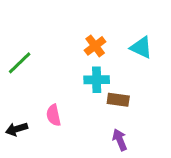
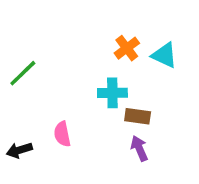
orange cross: (95, 46) -> (127, 48), moved
purple arrow: (120, 140) -> (139, 148), moved

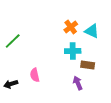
cyan cross: (112, 93) -> (73, 51), moved
brown rectangle: (138, 116) -> (88, 65), moved

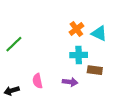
purple arrow: (78, 83) -> (70, 82), moved, turned 120

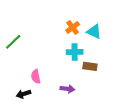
purple arrow: (70, 82) -> (67, 89), moved
black arrow: (12, 91) -> (24, 94), moved

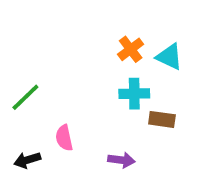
green line: (13, 42) -> (25, 97), moved
black arrow: (24, 94) -> (27, 160), moved

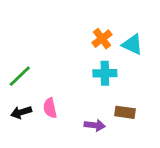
brown rectangle: (162, 119) -> (125, 112), moved
black arrow: (27, 160) -> (21, 112), moved

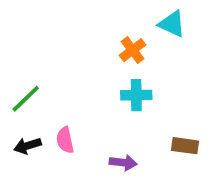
cyan triangle: (132, 44) -> (172, 24), moved
brown rectangle: (125, 112) -> (185, 146), moved

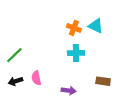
cyan triangle: (172, 24) -> (96, 26), moved
orange cross: (133, 50) -> (74, 28), turned -32

